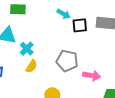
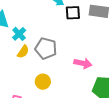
gray pentagon: (67, 61) -> (46, 48), moved

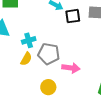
cyan cross: (19, 34) -> (29, 40), moved, turned 32
pink arrow: (83, 63) -> (71, 68), moved

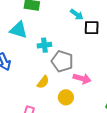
yellow semicircle: (26, 59) -> (43, 82), moved
yellow circle: (48, 87) -> (66, 97), moved

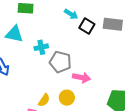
black square: (92, 28) -> (87, 26), turned 35
yellow semicircle: (43, 82) -> (44, 100), moved

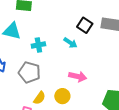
cyan arrow: (71, 14) -> (70, 43), moved
gray pentagon: (60, 62) -> (29, 72), moved

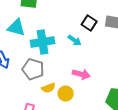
cyan cross: (38, 45) -> (43, 42), size x1.6
yellow semicircle: (39, 98) -> (48, 88), moved, turned 32

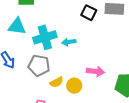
cyan arrow: (74, 40) -> (69, 42), moved, turned 144
pink arrow: (81, 74) -> (95, 71), moved

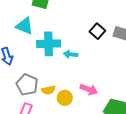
gray pentagon: (39, 66) -> (27, 85), moved

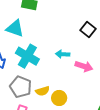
cyan cross: (49, 44) -> (27, 56), moved, turned 35
pink arrow: (89, 89) -> (84, 66), moved

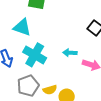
gray pentagon: (21, 87) -> (28, 86), turned 30

